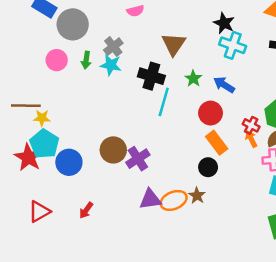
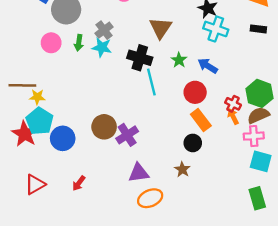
cyan line: (164, 102) -> (151, 82), turned -30
orange ellipse: (174, 200) -> (150, 198), moved

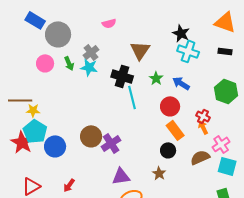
green arrow: (79, 43) -> (69, 63), turned -32
green hexagon: (260, 93) -> (226, 91), moved
brown semicircle: (258, 115) -> (200, 157), moved
pink cross: (254, 136) -> (221, 144), turned -30

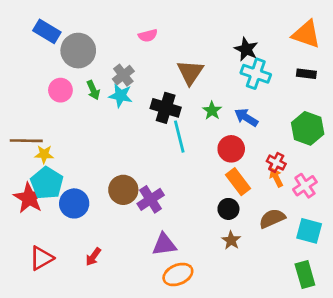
pink cross: (221, 144) -> (305, 186), moved
brown star: (159, 173) -> (231, 240), moved

